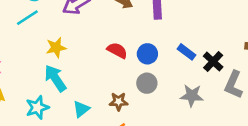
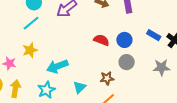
yellow star: (56, 48) -> (30, 50), moved
cyan arrow: (55, 78) -> (57, 66), turned -70

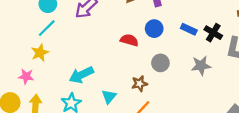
blue circle: (124, 40) -> (154, 29), moved
yellow star: (30, 50) -> (40, 53), moved

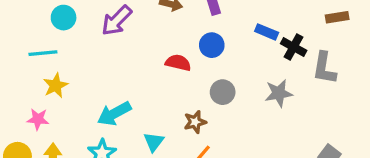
cyan line: (47, 28) -> (43, 53), moved, turned 42
blue rectangle: (189, 29) -> (267, 32), moved

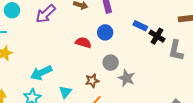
gray star: (279, 93) -> (126, 78), moved, turned 30

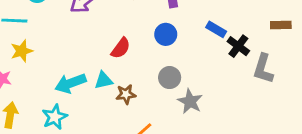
red semicircle: (83, 43) -> (121, 48), moved, turned 105
brown star: (92, 81) -> (126, 94), moved
cyan triangle: (65, 92) -> (104, 80), moved, turned 32

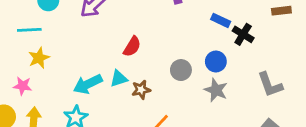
blue circle: (166, 34) -> (216, 62), moved
gray L-shape: (263, 69) -> (270, 85), moved, turned -32
gray star: (190, 101) -> (216, 90), moved

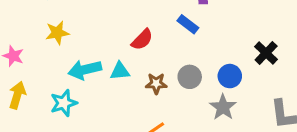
blue rectangle: (221, 20) -> (188, 24), moved
yellow star: (39, 58) -> (57, 33), moved
brown star: (141, 90) -> (156, 83), moved

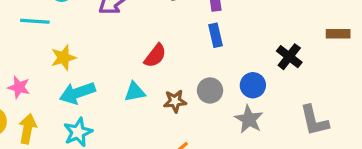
blue rectangle: (188, 24) -> (215, 35), moved, turned 45
cyan arrow: (85, 70) -> (77, 93), moved

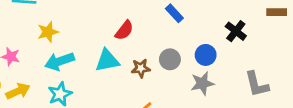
blue rectangle: (215, 35) -> (174, 13), turned -30
cyan triangle: (135, 92) -> (107, 60), size x1.4
gray star: (249, 119) -> (202, 83), turned 30
yellow arrow: (28, 129) -> (18, 91), turned 55

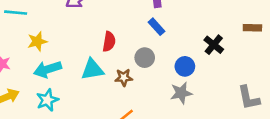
red semicircle: (124, 30) -> (109, 42), turned -30
gray circle: (170, 59) -> (145, 58), moved
gray L-shape: (257, 84) -> (249, 98), moved

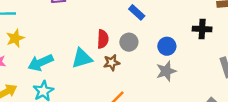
yellow star: (37, 41) -> (15, 38), moved
red semicircle: (109, 42) -> (103, 39), moved
black cross: (214, 45) -> (202, 29), moved, turned -30

